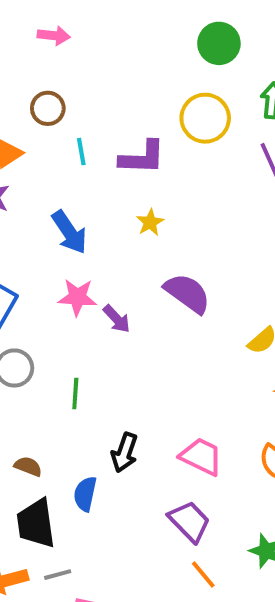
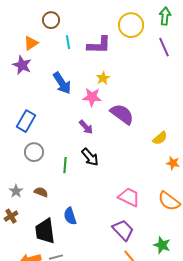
pink star: (77, 297) -> (92, 97), moved
black arrow: (125, 453) -> (90, 157), moved, turned -60
brown semicircle: (28, 466) -> (41, 192), moved
blue semicircle: (85, 494) -> (70, 216), turned -30

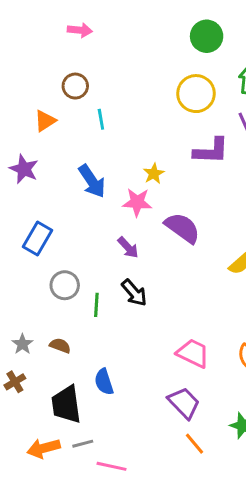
purple L-shape: (99, 45) -> (211, 151), moved
purple star: (22, 65) -> (24, 169), moved
gray circle: (34, 152) -> (65, 285), moved

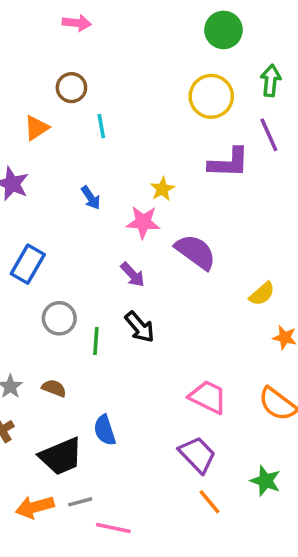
blue arrow: (92, 181) -> (91, 198), size x0.6
black trapezoid: (66, 404) -> (61, 456), turned -105

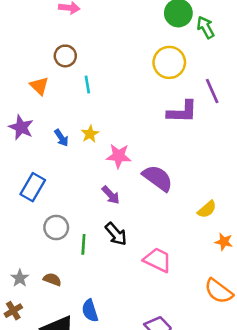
green arrow: (271, 81) -> (206, 27), moved, turned -35
orange triangle: (37, 128) -> (39, 86), turned -42
yellow star: (162, 189) -> (90, 134), moved
blue arrow: (91, 198) -> (61, 138), moved
pink trapezoid: (208, 397) -> (158, 260), moved

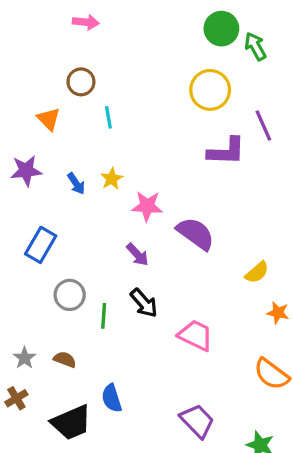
purple star: (21, 127) -> (26, 171), turned -30

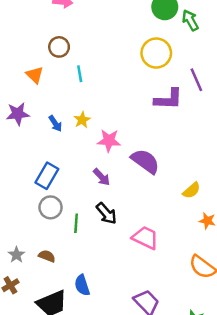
blue rectangle: (41, 245) -> (47, 176), moved

